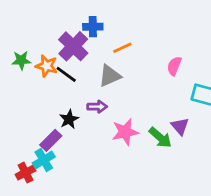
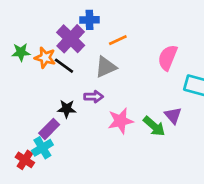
pink semicircle: (174, 66) -> (168, 58), size x1.4
black star: (69, 119) -> (67, 109), turned 30
red cross: (26, 173) -> (25, 160), turned -30

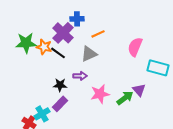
green star: (21, 52) -> (26, 43), size x1.5
green arrow: (154, 126) -> (125, 98), turned -78
purple rectangle: (49, 129) -> (60, 104), moved

